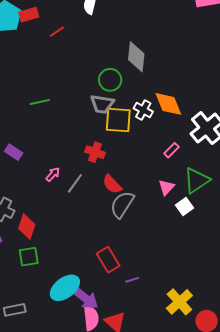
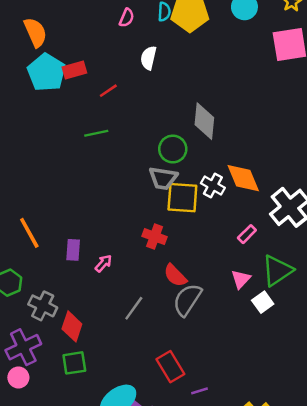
green line: (40, 102) -> (96, 133), moved
purple rectangle: (14, 152) -> (73, 250), moved, turned 60
gray line: (75, 183) -> (134, 308), moved

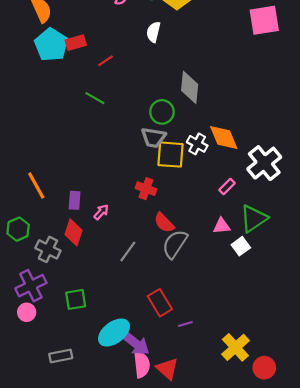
white semicircle: (148, 58) -> (153, 32), moved
green line: (96, 133) -> (95, 98), turned 42
pink triangle: (241, 279) -> (222, 226), turned 42
red diamond: (72, 326) -> (74, 232), moved

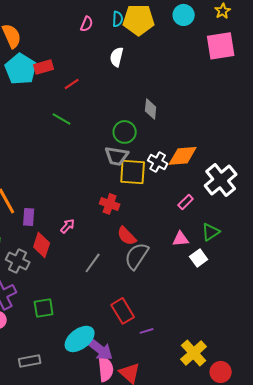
gray diamond: (190, 87) -> (151, 109), size x0.7
orange diamond: (224, 137) -> (183, 156), turned -72
purple rectangle: (75, 200) -> (29, 217), moved
green triangle: (254, 218) -> (211, 232), size x0.7

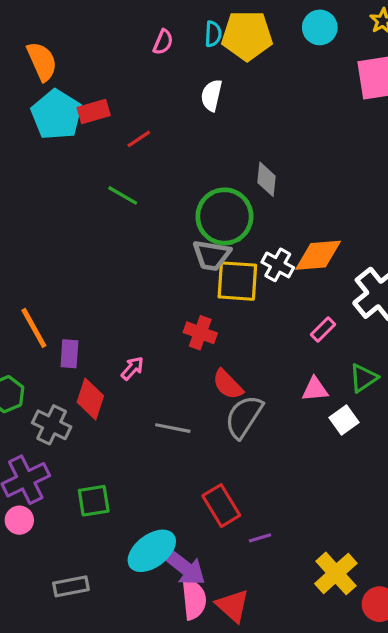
green circle: (125, 132) -> (224, 216), size x1.5
gray line: (93, 263) -> (173, 428), turned 65

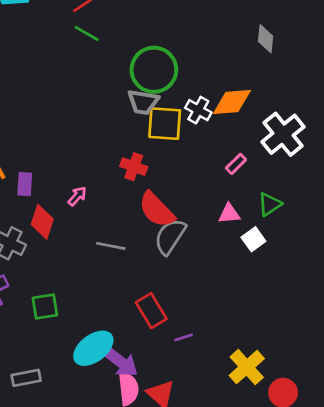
gray diamond: (266, 179) -> (266, 39), moved
green line: (123, 195) -> (87, 33), moved
red semicircle: (228, 384) -> (157, 210), size x1.4

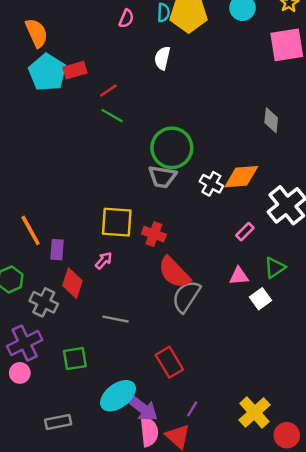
yellow square: (165, 124) -> (117, 222), moved
gray line: (111, 246) -> (116, 319), moved
purple line: (183, 337) -> (192, 409), moved, turned -42

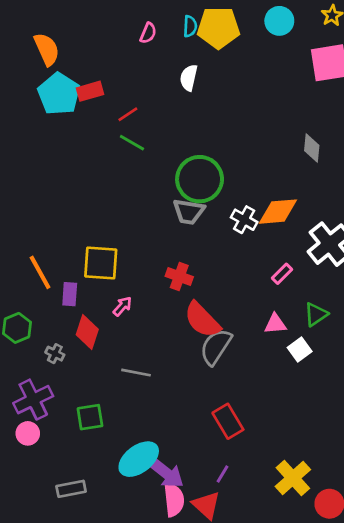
yellow square: (117, 222) -> (101, 263), moved
gray cross: (44, 302) -> (55, 354), size x0.6
red rectangle: (169, 362) -> (228, 421), moved

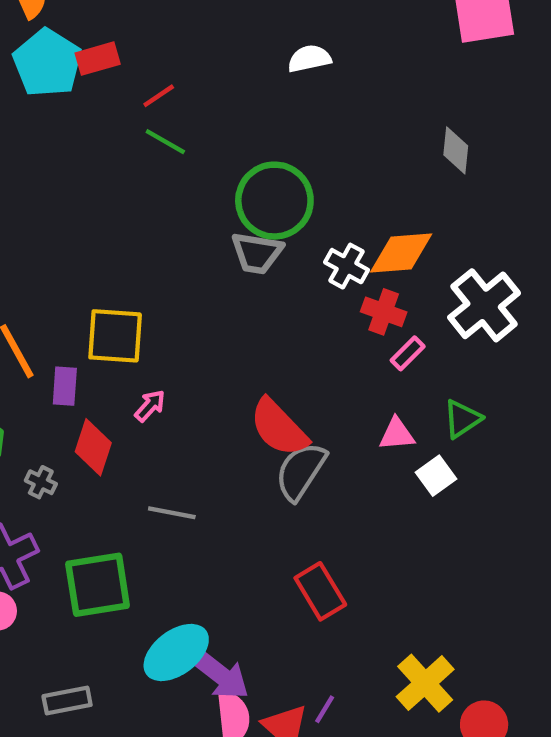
white semicircle: (189, 78) -> (309, 59), moved, turned 65
red cross: (179, 276) -> (384, 312), moved
green square: (90, 417) -> (98, 585), size x1.5
purple line: (223, 474) -> (325, 709), moved

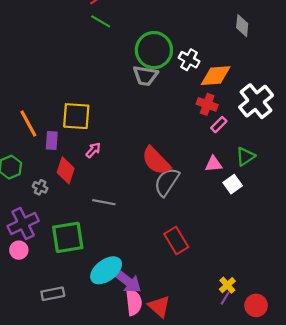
white cross: (347, 266) -> (189, 60), moved
yellow cross: (425, 683) -> (227, 285), size x0.6
purple line: (325, 709) -> (225, 298), moved

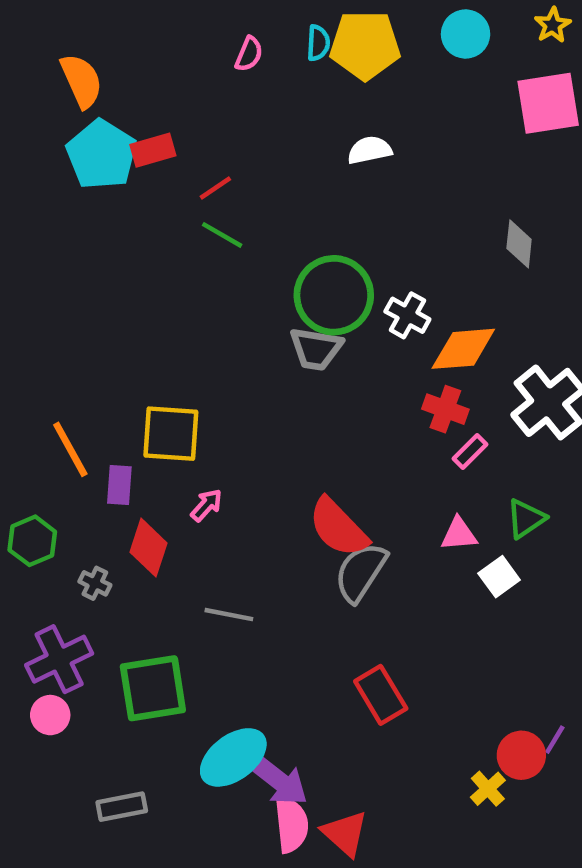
purple line: (225, 298) -> (555, 740), moved
red circle: (256, 305) -> (521, 755), moved

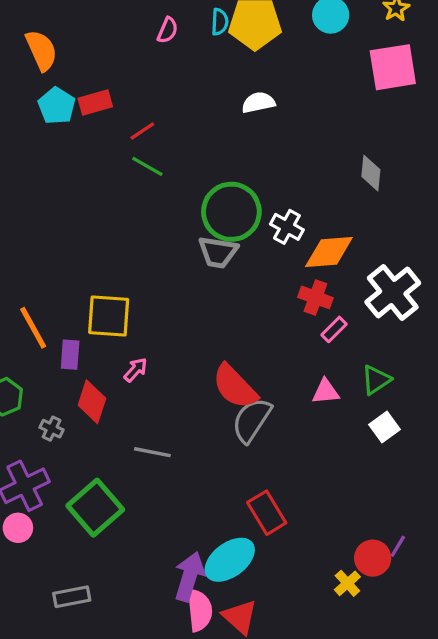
cyan pentagon: (102, 155) -> (57, 106), size x0.7
white square: (499, 577) -> (384, 427), moved
green square: (153, 688) -> (95, 508), turned -32
cyan ellipse: (233, 757) -> (230, 560), moved
purple arrow: (278, 780) -> (189, 577), turned -111

